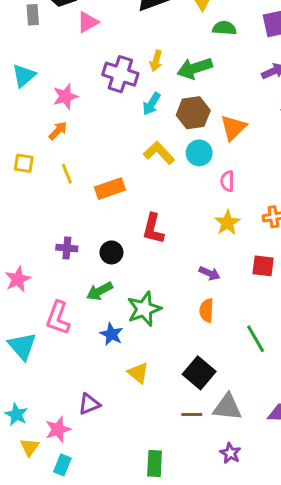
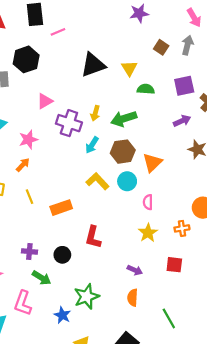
pink triangle: (88, 22) -> (45, 101), moved
green arrow: (100, 291) -> (41, 278), moved, turned -120

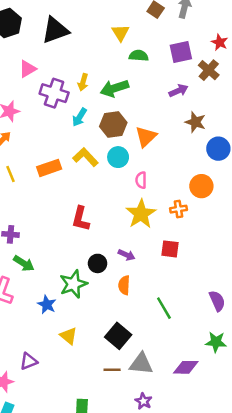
black triangle: (93, 65) -> (55, 30), moved
orange rectangle: (61, 208) -> (49, 168), moved
yellow star: (148, 233) -> (141, 214), size x1.4
black circle: (62, 255) -> (98, 263), moved

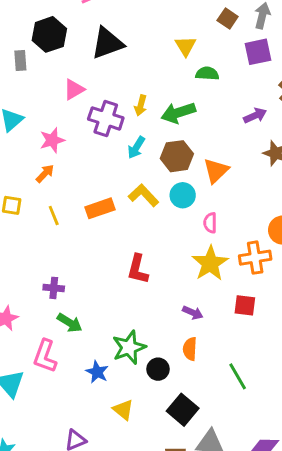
purple square: (181, 52) -> (258, 52), moved
orange cross: (178, 209) -> (255, 258), size x1.5
black circle: (98, 263) -> (158, 369), moved

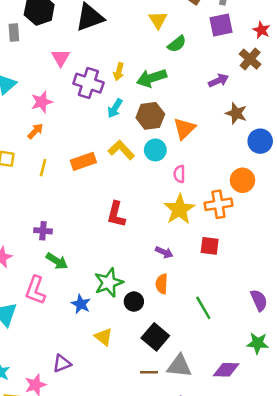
green semicircle: (207, 74) -> (177, 44), turned 138
pink triangle: (74, 89) -> (61, 58), turned -30
yellow line: (54, 216) -> (43, 168), turned 36

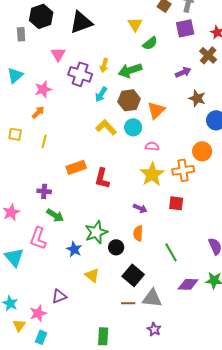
orange rectangle: (83, 161) -> (76, 167), moved
pink semicircle: (179, 174) -> (152, 146), turned 96
purple diamond: (226, 370) -> (188, 284), moved

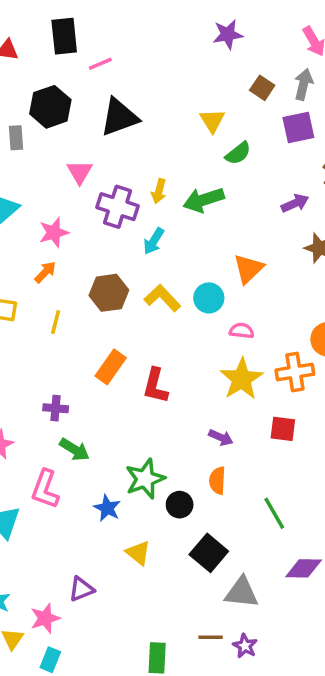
brown hexagon: (129, 100) -> (109, 293), moved
orange rectangle: (76, 167) -> (111, 367), turned -36
brown line: (128, 303) -> (211, 637), moved

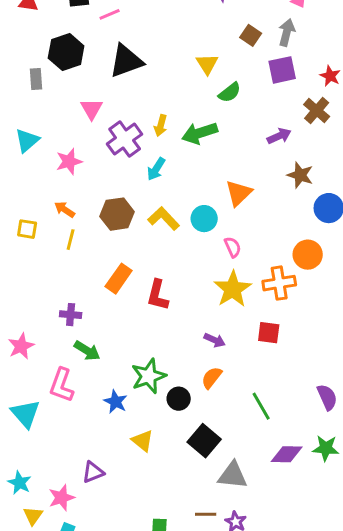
purple cross: (118, 207) -> (125, 139), turned 36
orange arrow: (45, 272) -> (65, 210), moved, turned -100
pink semicircle: (242, 331) -> (233, 247), turned 60
orange semicircle: (217, 481) -> (212, 378), turned 35

